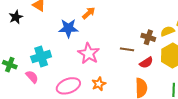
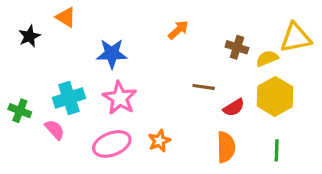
orange arrow: (89, 13) -> (178, 30), moved
brown cross: (148, 37) -> (237, 47), moved
pink star: (89, 54) -> (120, 98), moved

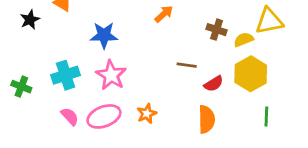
pink semicircle: (55, 130) -> (70, 116), moved
green line: (277, 150) -> (266, 116), moved

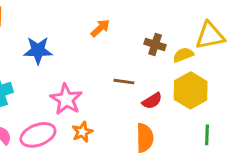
pink star: (111, 75) -> (66, 99), moved

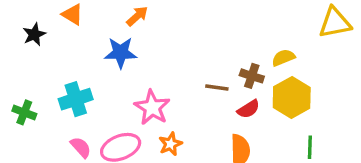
orange arrow: (100, 28) -> (137, 16), moved
yellow triangle: (210, 36) -> (335, 23), moved
brown cross: (155, 44) -> (252, 76), moved

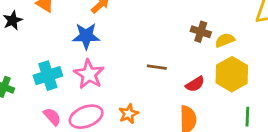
brown cross: (252, 76) -> (201, 32), moved
brown line: (217, 88) -> (157, 67), moved
pink star: (152, 107) -> (89, 74), moved

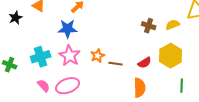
yellow semicircle: (225, 40) -> (173, 25), moved
brown line: (157, 67) -> (116, 64), moved
orange star: (129, 114) -> (98, 56), moved

